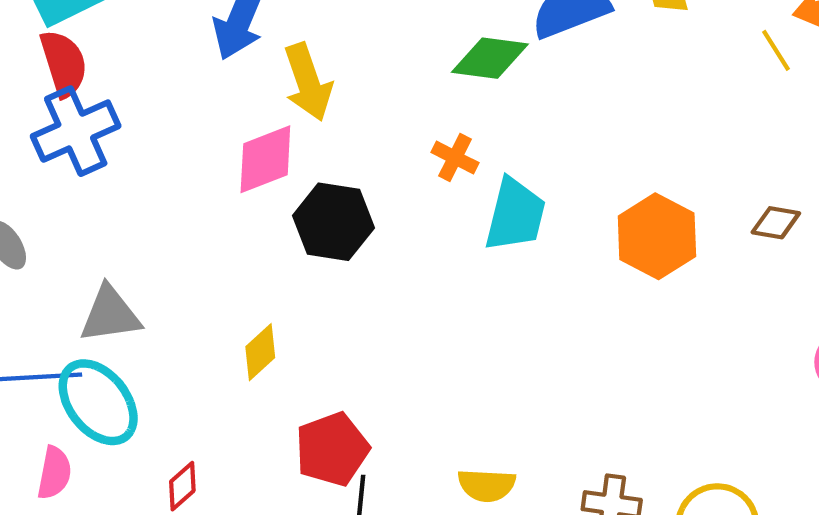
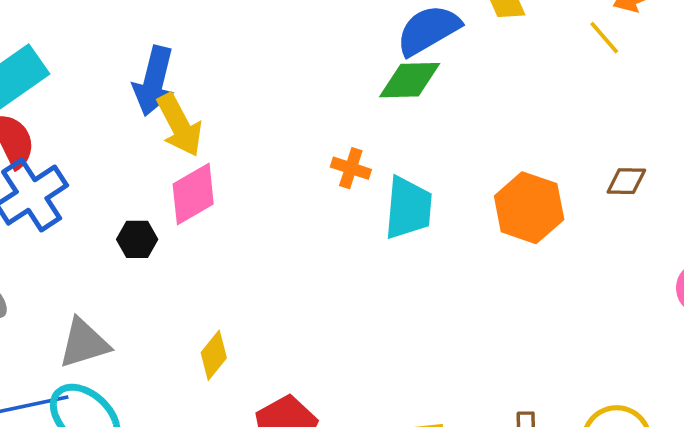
green diamond: (490, 58) -> (410, 80), moved
yellow arrow: (308, 82) -> (180, 125), moved
black hexagon: (333, 222) -> (137, 239), moved, size x0.6

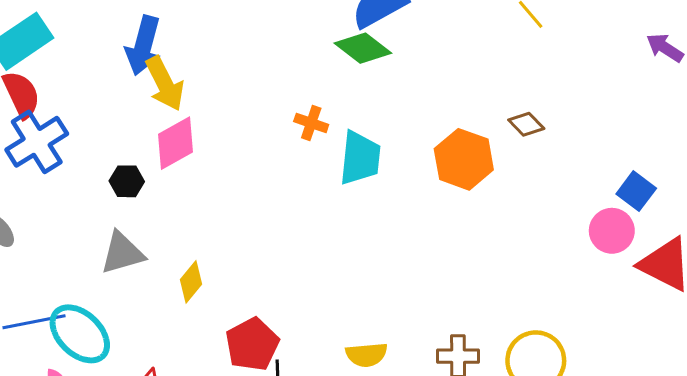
green diamond: (410, 80) -> (363, 48), turned 38
brown diamond: (626, 181) -> (526, 124), moved, turned 44
gray triangle: (84, 343) -> (122, 253), moved

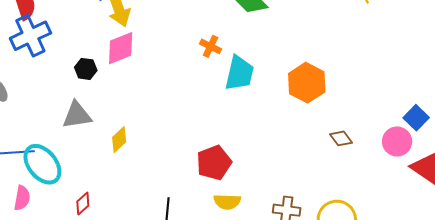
brown diamond: (526, 124) -> (341, 138), moved
red pentagon: (252, 344) -> (214, 163), moved

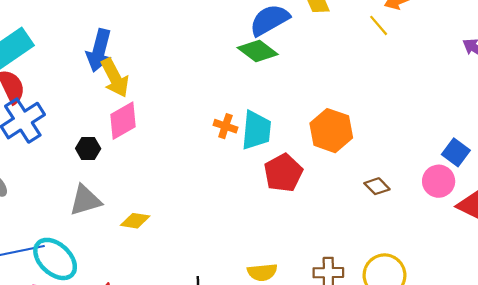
orange cross: (211, 46) -> (225, 126), moved
yellow diamond: (119, 140) -> (135, 221), turned 60
red pentagon: (214, 163) -> (283, 173), moved

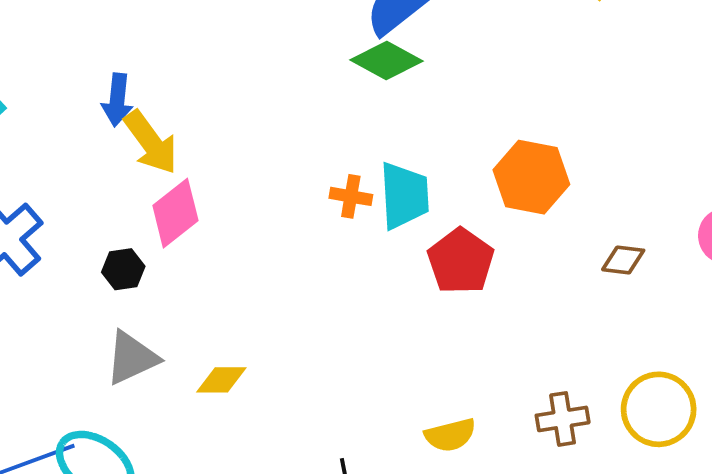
blue arrow: (99, 50) -> (117, 100), size x0.7
brown diamond: (377, 186) -> (623, 260), turned -30

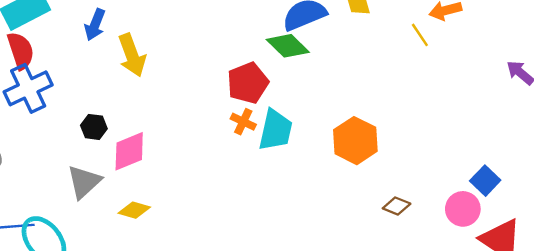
blue arrow: (117, 100) -> (95, 25), moved
pink diamond: (175, 213) -> (129, 151), moved
red pentagon: (461, 261) -> (248, 83), moved
gray triangle: (132, 358) -> (84, 182), turned -33

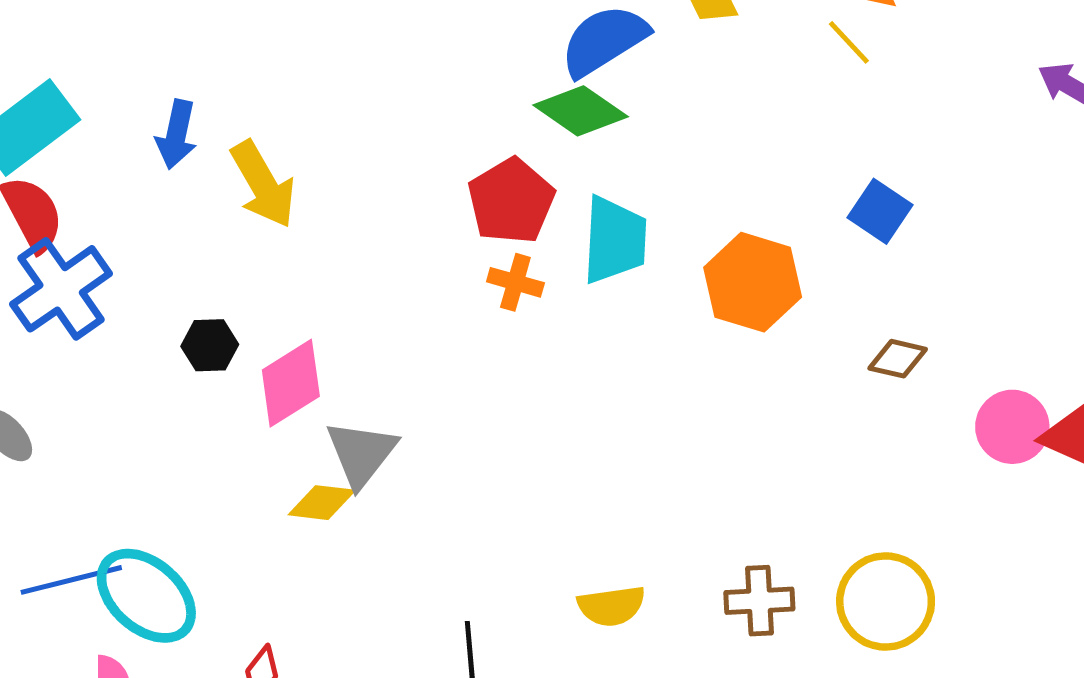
cyan trapezoid: (276, 130) -> (615, 240), moved
blue square: (485, 181) -> (880, 211), moved
gray triangle: (84, 182) -> (361, 454), moved
brown diamond: (397, 206) -> (898, 359), moved
pink circle: (463, 209) -> (1012, 427), moved

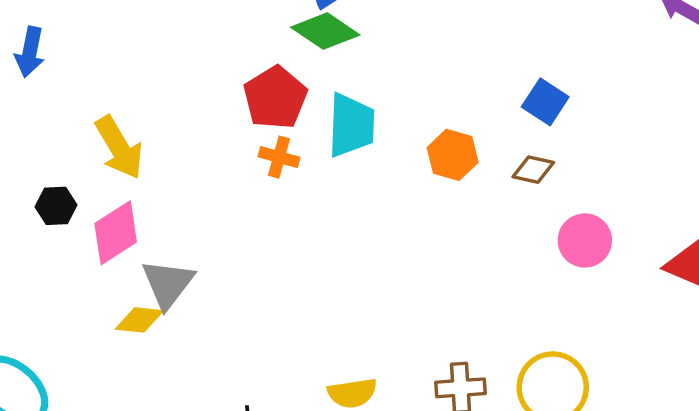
yellow arrow: (263, 184) -> (119, 148), moved
orange hexagon: (753, 282) -> (453, 155), size x0.7
brown diamond: (898, 359) -> (533, 170), moved
pink circle: (1012, 427) -> (585, 240), moved

